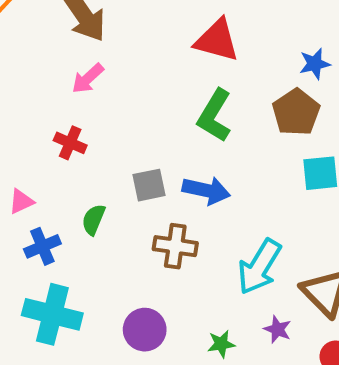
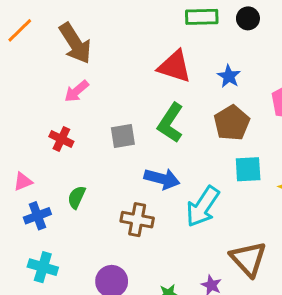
blue star: (315, 64) -> (229, 76), moved, turned -30
gray square: (149, 185) -> (123, 136), moved
cyan arrow: (259, 267) -> (203, 207), moved
cyan cross: (52, 314) -> (43, 267), size x0.7

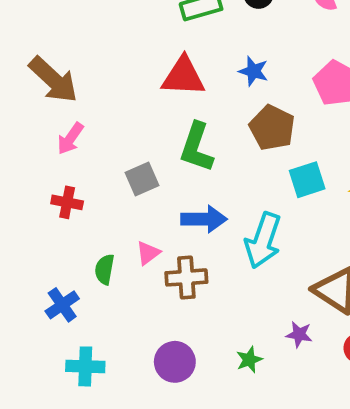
pink triangle: (23, 182) -> (148, 253), moved

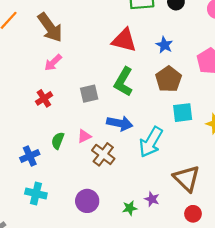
red cross: (67, 202) -> (44, 98), turned 35
brown cross: (186, 277) -> (103, 154), turned 30
purple star: (299, 334) -> (152, 199), moved

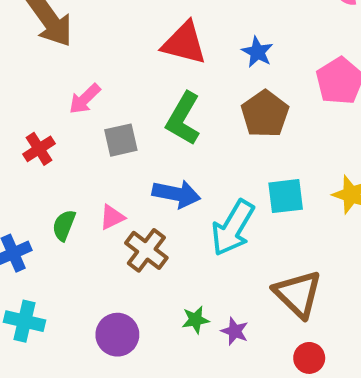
pink arrow: (53, 63) -> (85, 99), moved
cyan square: (183, 113) -> (286, 196), moved
green star: (130, 208) -> (195, 320), moved

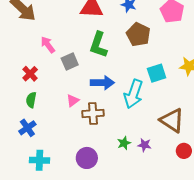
pink arrow: (85, 99) -> (48, 45), turned 108
green semicircle: (64, 225) -> (31, 100), moved
brown cross: (146, 250) -> (93, 113), turned -30

